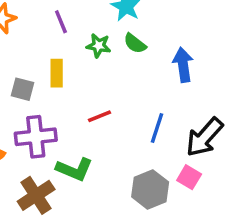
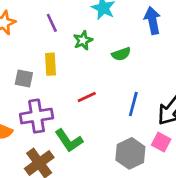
green semicircle: (135, 43) -> (121, 54), moved, turned -54
green star: (99, 46) -> (83, 40), turned -30
blue arrow: (183, 65) -> (152, 21), moved
green L-shape: (74, 169) -> (69, 140), turned 36

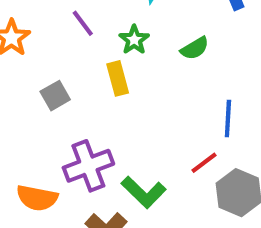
yellow rectangle: (51, 64) -> (118, 78), moved
gray square: (24, 78) -> (55, 96), moved, turned -30
red line: (87, 97) -> (204, 163), moved

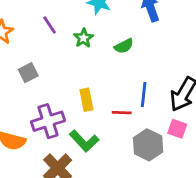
yellow rectangle: (118, 78) -> (86, 100), moved
red line: (204, 163) -> (122, 113), moved, turned 36

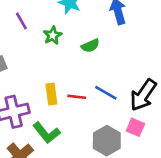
blue line: (144, 95) -> (106, 93), turned -70
red line: (122, 113) -> (77, 97), moved

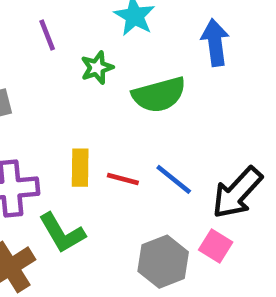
green semicircle: (90, 46) -> (159, 95), size x1.6

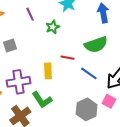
green semicircle: (159, 95) -> (96, 45), moved
red line: (123, 179) -> (67, 58), moved

